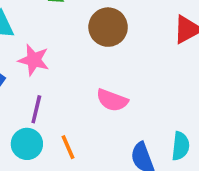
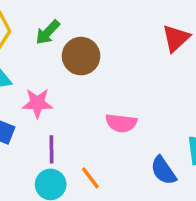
brown circle: (108, 27) -> (81, 56), moved

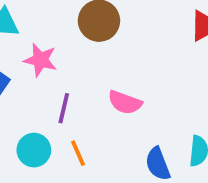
purple line: (51, 149) -> (64, 108), moved

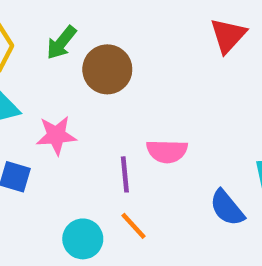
purple line: (64, 108) -> (125, 174), moved

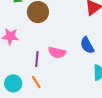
blue semicircle: (227, 208) -> (87, 45), moved

